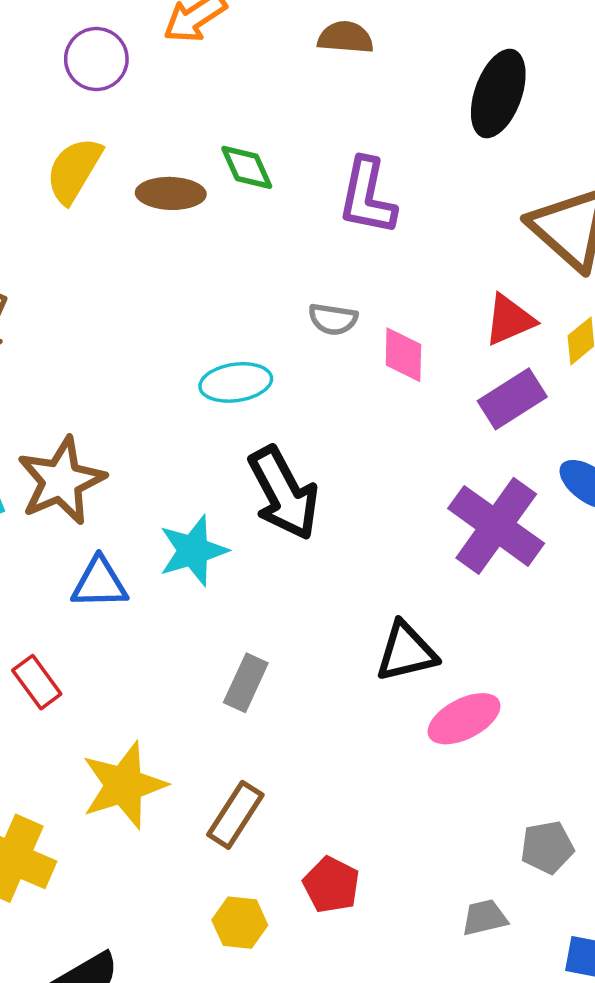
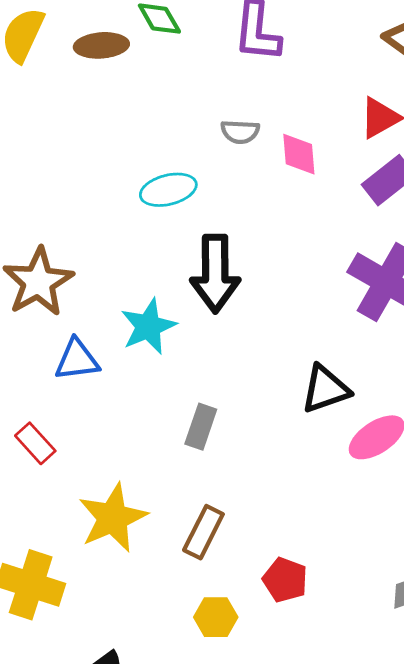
black arrow: (284, 493) -> (215, 274), turned 34

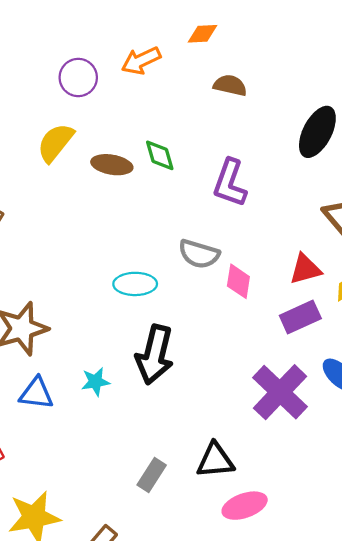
gray semicircle: (240, 132) -> (199, 254), size x1.4
cyan star: (148, 326) -> (95, 382), size x0.7
gray rectangle: (201, 427) -> (152, 475), moved

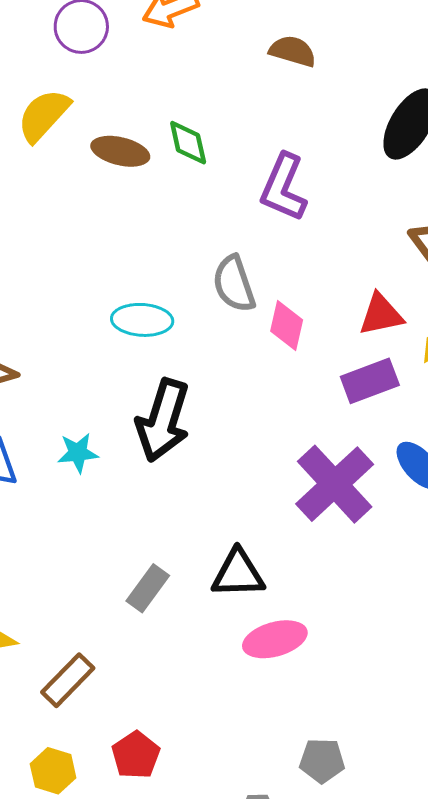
gray semicircle: (199, 254) -> (234, 284), turned 51

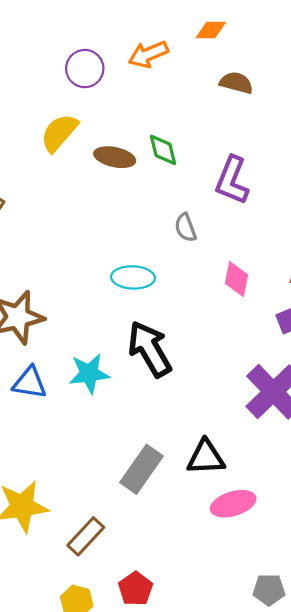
gray semicircle: (234, 284) -> (185, 228), moved, size x0.7
black arrow: (163, 420) -> (150, 349), turned 134
cyan star: (78, 453) -> (89, 374), size x1.4
gray rectangle: (148, 588) -> (141, 469), size x1.4

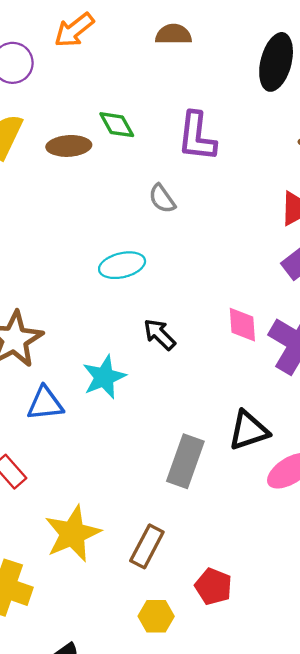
pink diamond: (236, 279) -> (242, 325), moved
black arrow: (150, 349) -> (160, 334), size x0.6

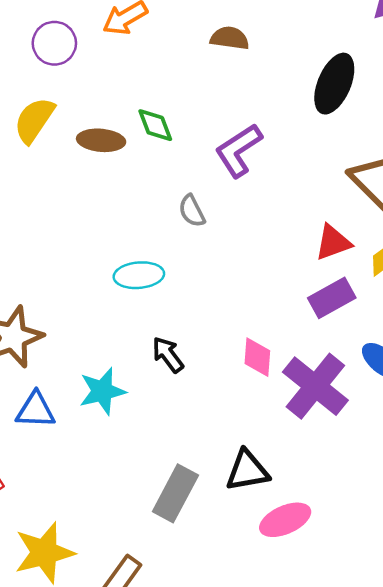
purple L-shape: (197, 137) -> (238, 150), turned 42

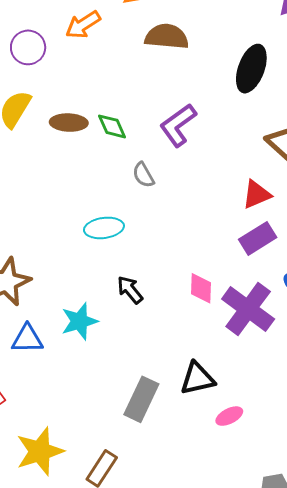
brown semicircle: (230, 38) -> (167, 37), size x1.4
green diamond: (155, 125) -> (112, 126), moved
pink ellipse: (285, 520) -> (229, 416), size x0.7

